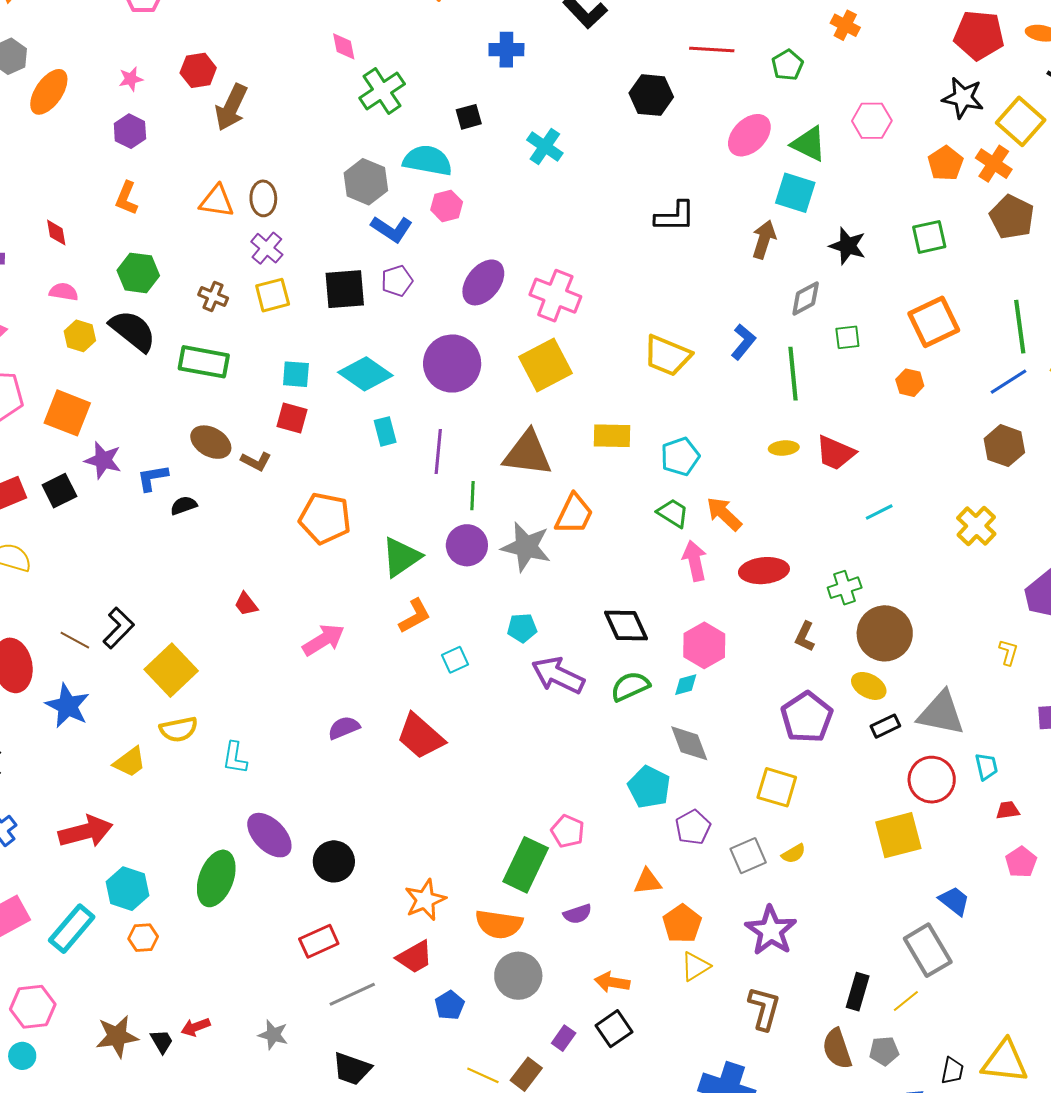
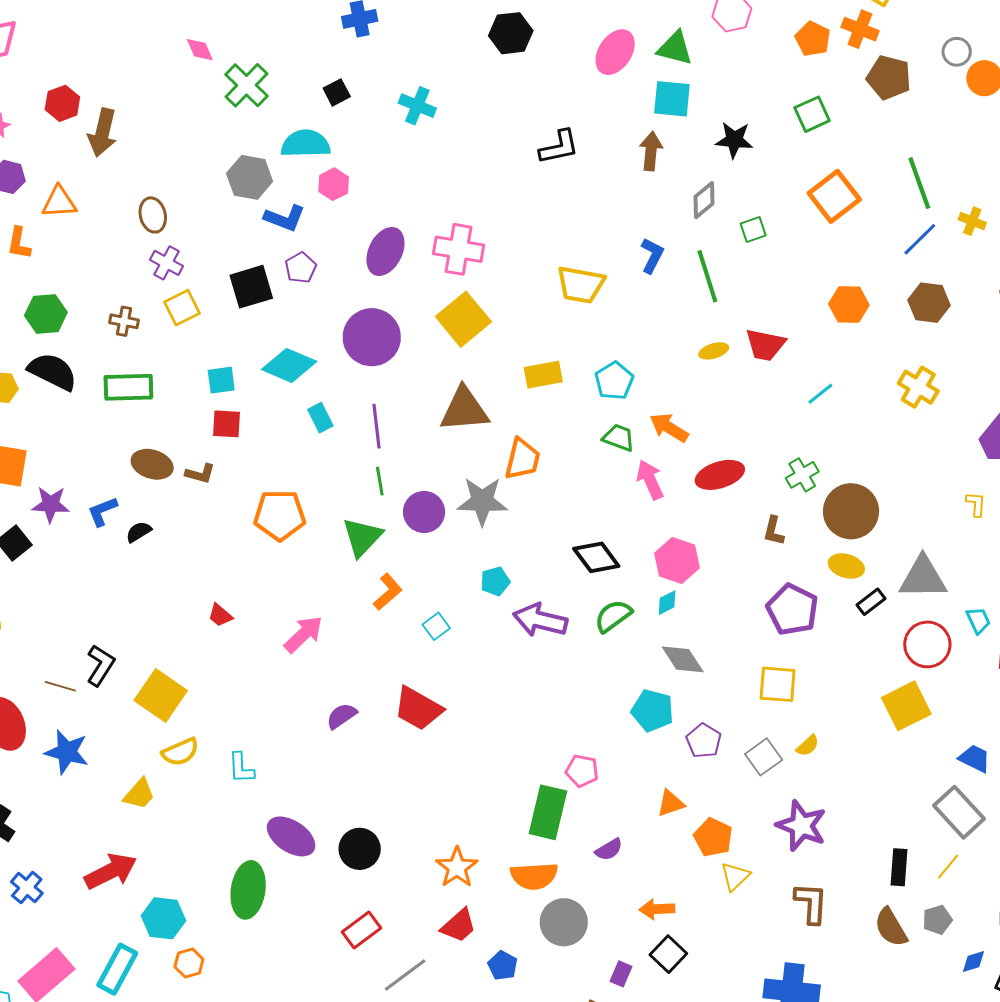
orange triangle: (217, 201) -> (59, 202), moved
orange hexagon: (910, 383) -> (849, 305), moved, size x1.4
green line: (472, 496) -> (380, 481), moved

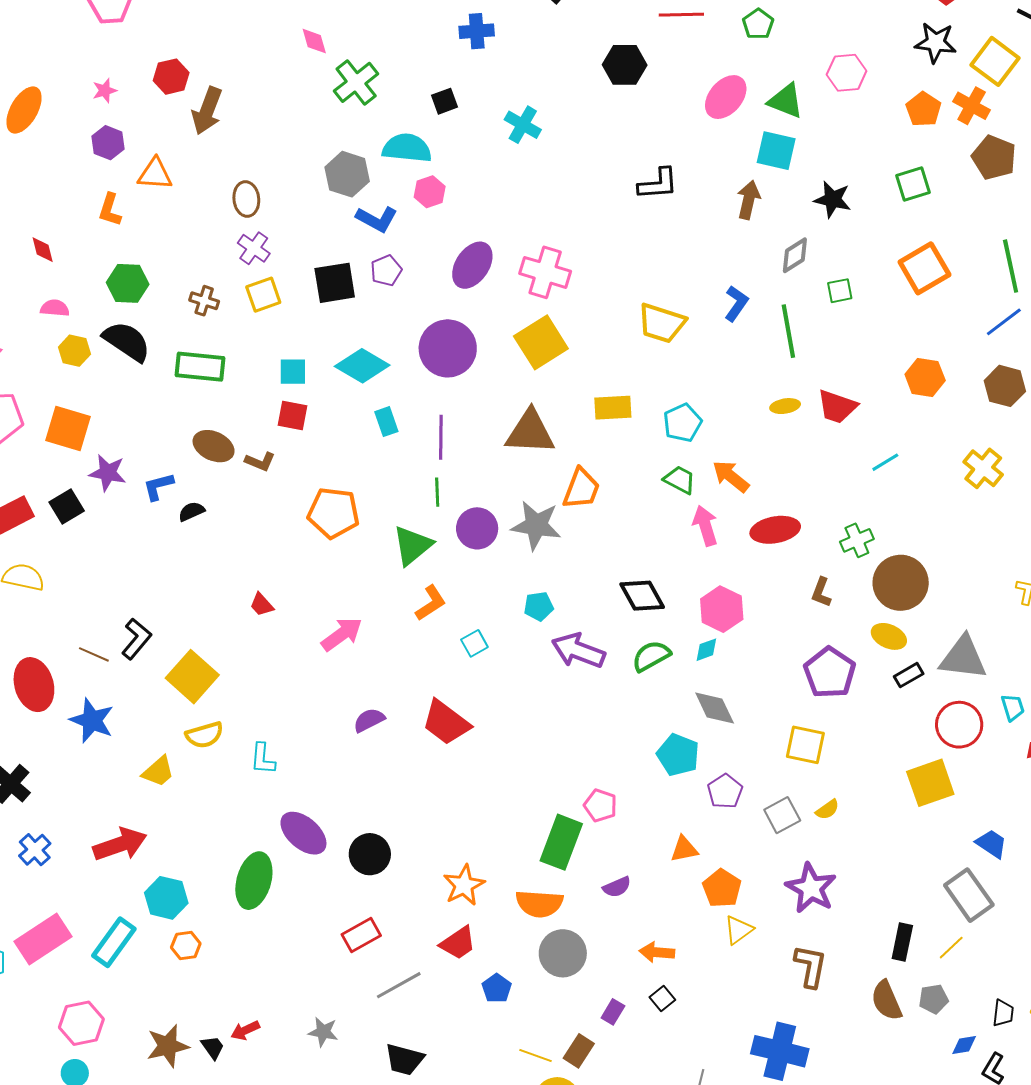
black square: (668, 954) -> (662, 998), size x0.7

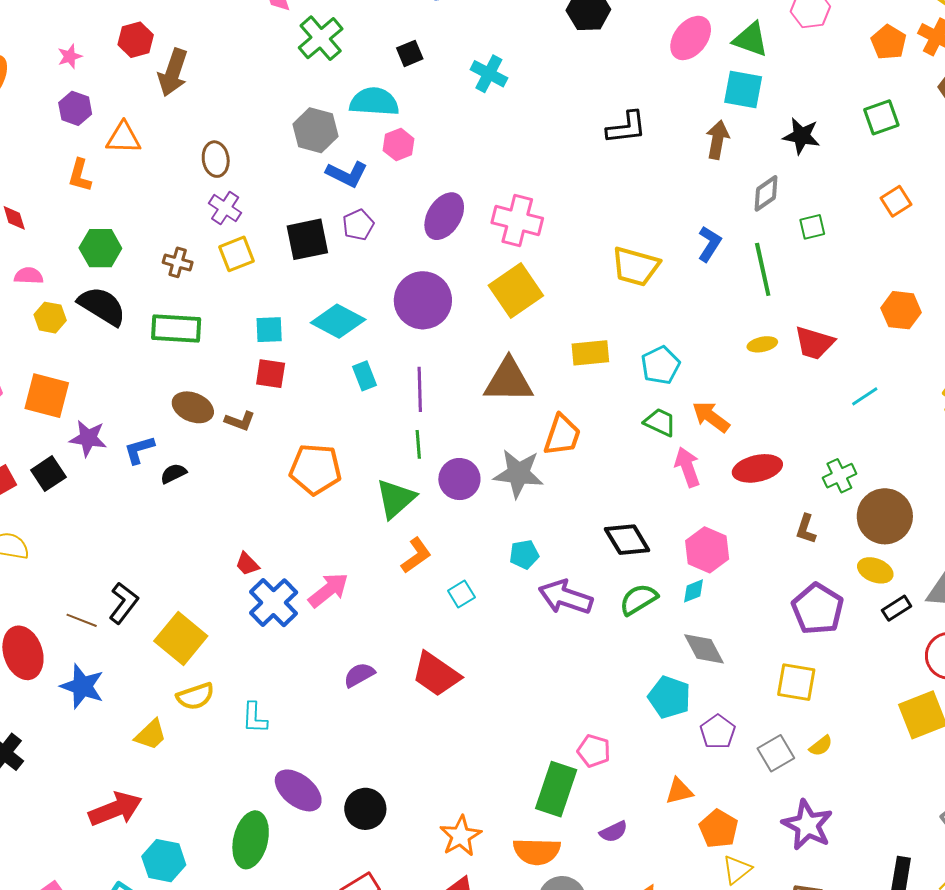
orange square: (924, 268) -> (896, 201), size x0.6
blue cross: (35, 850) -> (274, 603), moved, size x1.5

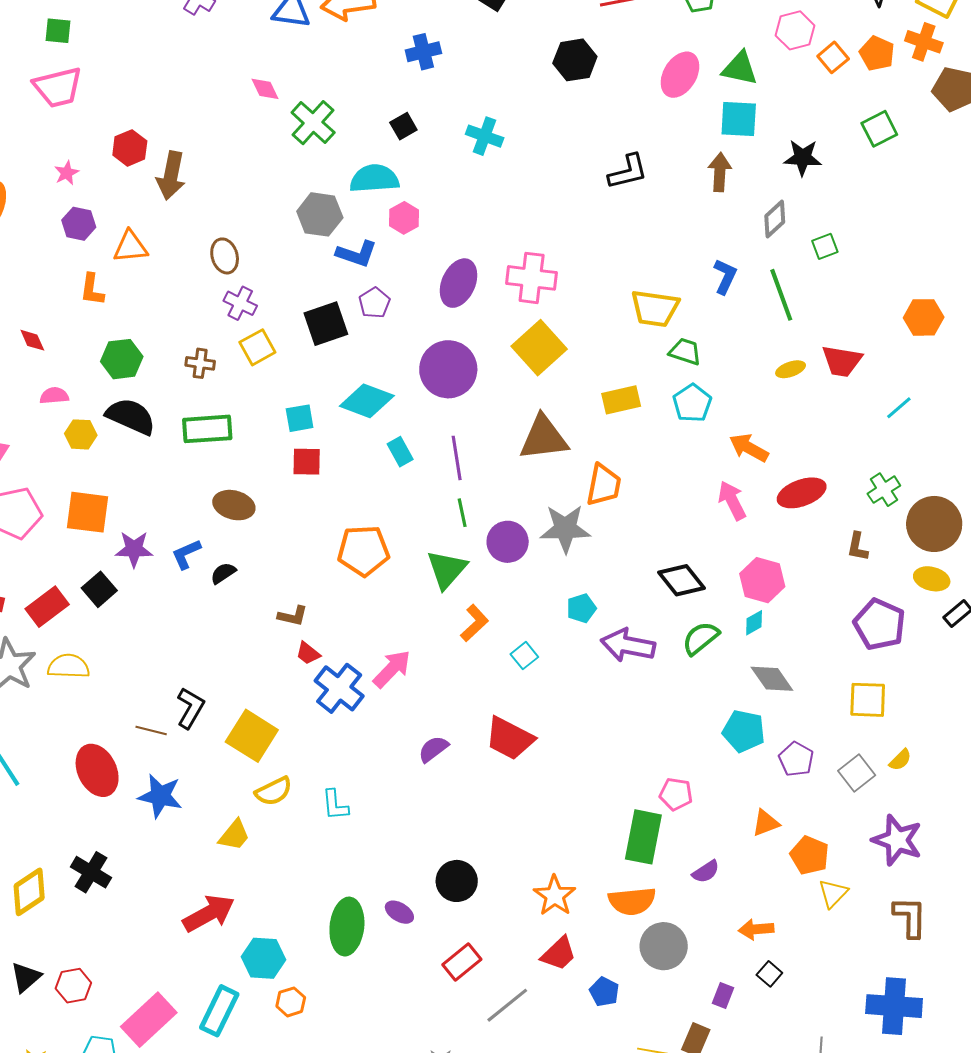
orange square: (896, 201) -> (833, 57), moved
brown L-shape: (240, 421) -> (293, 616), moved
green trapezoid: (660, 422) -> (685, 352), moved
purple ellipse: (298, 790) -> (399, 912), moved, size x0.6

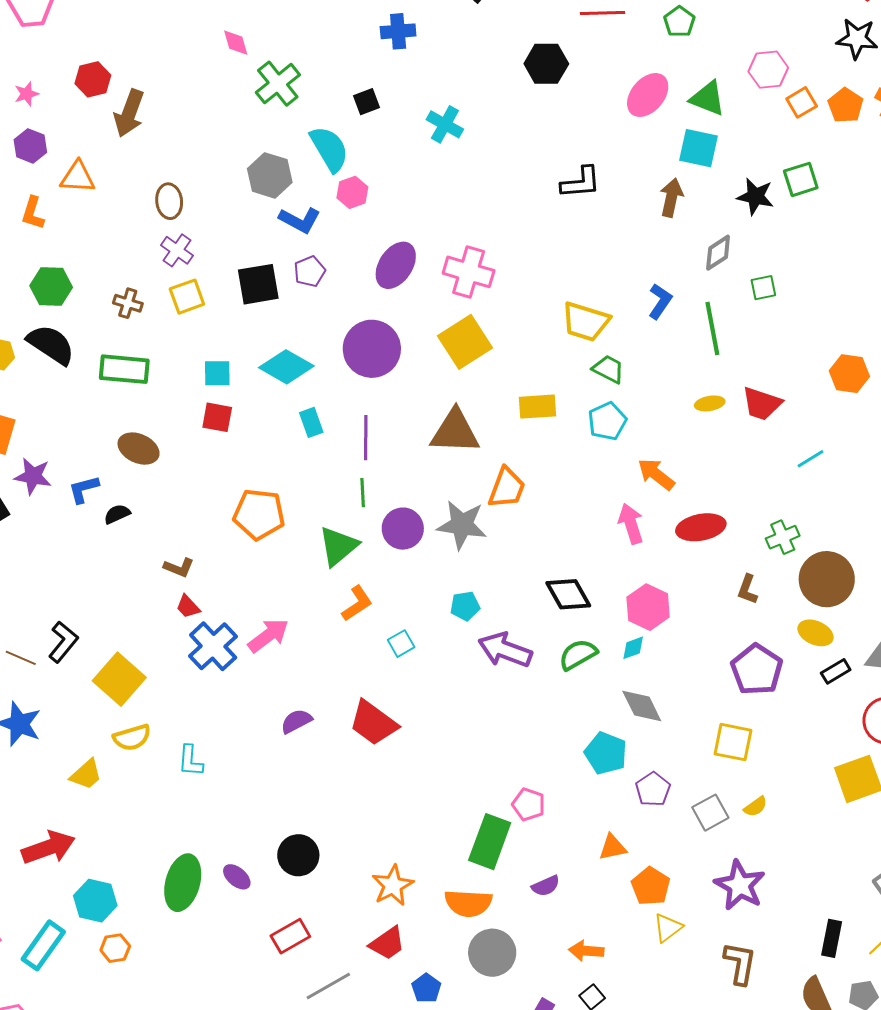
green square: (879, 129) -> (801, 179), moved
cyan semicircle: (374, 179) -> (329, 149), turned 54

